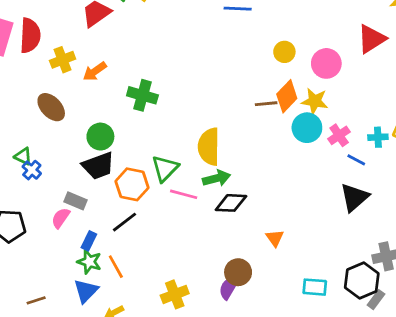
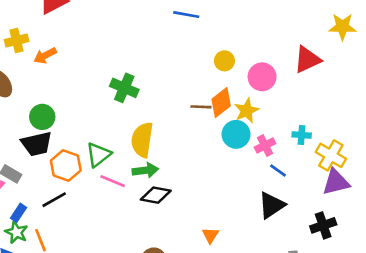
green cross: (142, 95) -> (124, 88), moved
yellow star: (315, 101) -> (247, 111), turned 30
cyan cross: (378, 137) -> (302, 135), moved
orange triangle: (275, 238) -> (210, 235), moved

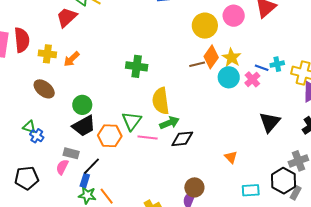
yellow cross: (17, 41) -> (47, 54), turned 36
yellow circle: (224, 61) -> (205, 26), size x1.6
pink circle: (262, 77) -> (234, 16), moved
blue line: (278, 171) -> (262, 68), moved
black line: (54, 200) -> (92, 166), moved

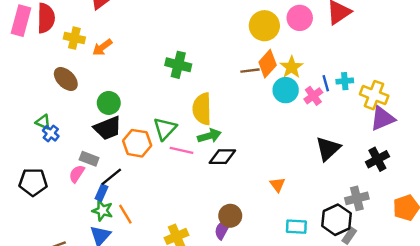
blue line: (262, 68) -> (326, 83), turned 48

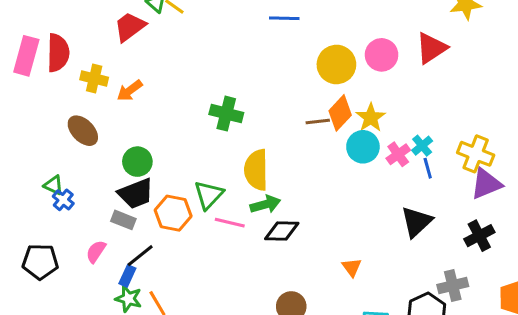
cyan cross: (345, 81) -> (422, 146), moved, turned -35
blue line: (326, 83) -> (428, 168), moved
gray rectangle: (89, 159) -> (123, 220), moved

